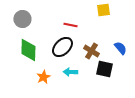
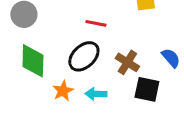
orange star: (43, 77) -> (63, 91), moved

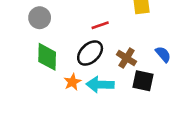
red line: (96, 23) -> (100, 25), turned -30
cyan arrow: (96, 94) -> (100, 85), size x1.5

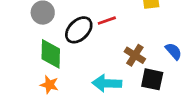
black ellipse: (90, 53) -> (79, 30), moved
orange star: (72, 82) -> (49, 85), moved, turned -30

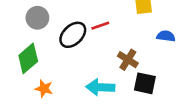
blue semicircle: (174, 51) -> (166, 36), moved, turned -42
green diamond: (51, 54) -> (28, 58), moved, turned 48

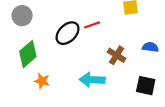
gray circle: (37, 18) -> (22, 16), moved
blue semicircle: (166, 36) -> (150, 47), moved
black square: (145, 83) -> (146, 86), moved

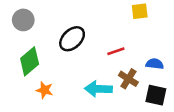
red line: (92, 25) -> (116, 51), moved
blue semicircle: (150, 47) -> (155, 64), moved
brown cross: (117, 55) -> (128, 79), moved

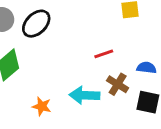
black ellipse: (72, 39) -> (36, 24), moved
orange star: (45, 90) -> (42, 106), moved

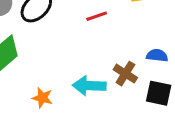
red line: (104, 54) -> (97, 16), moved

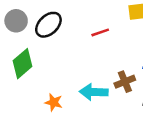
brown cross: (125, 74) -> (125, 82), turned 36

